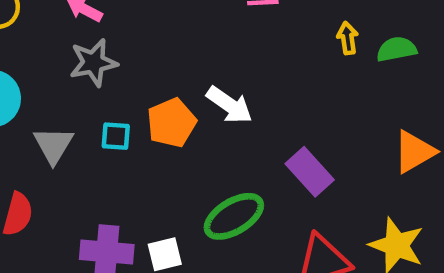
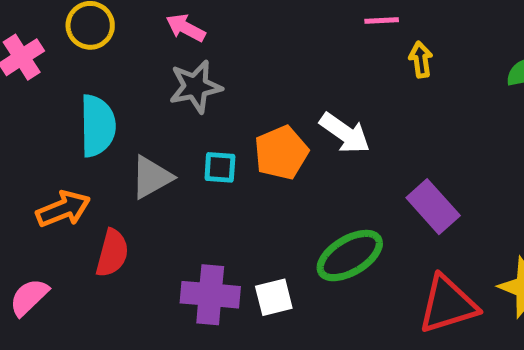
yellow arrow: (348, 38) -> (421, 60), moved
gray triangle: (53, 145) -> (151, 177), turned 30

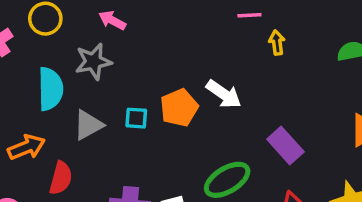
gray star: (195, 87) -> (93, 61), moved

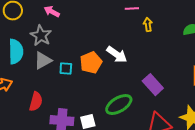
gray star: (93, 61) -> (41, 36), turned -30
gray triangle: (88, 125) -> (43, 61), moved
red semicircle: (61, 178) -> (36, 102), moved

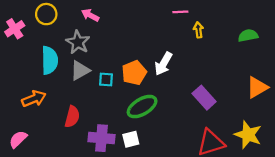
white arrow: (117, 55) -> (163, 64), turned 85
green ellipse: (119, 105) -> (142, 107), moved

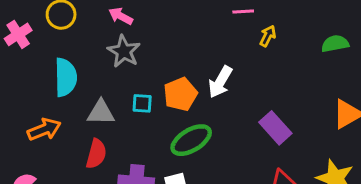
yellow arrow: (198, 30) -> (268, 36), turned 35
gray star: (78, 42) -> (124, 51), moved
gray triangle: (80, 70) -> (101, 113), moved, turned 30

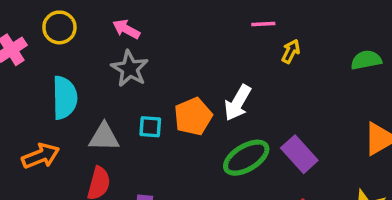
green ellipse: (191, 140) -> (246, 158), moved

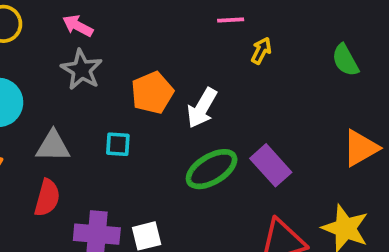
green semicircle: (366, 60) -> (345, 60), turned -108
orange pentagon: (193, 117) -> (152, 93), moved
cyan square: (150, 127) -> (118, 144), moved

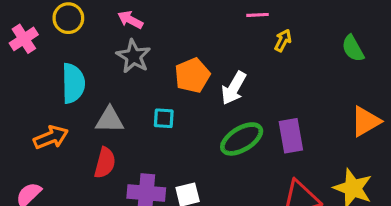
purple rectangle: (271, 165) -> (291, 136), turned 32

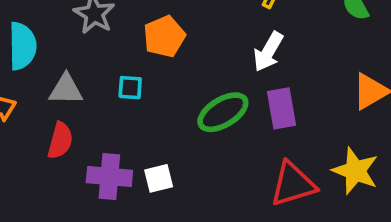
white arrow: (234, 88) -> (268, 52), moved

